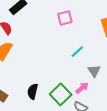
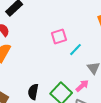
pink square: (65, 18) -> (59, 37), moved

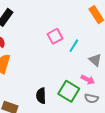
pink arrow: (82, 86) -> (88, 80), turned 80

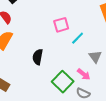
black semicircle: (41, 96) -> (38, 57), moved

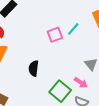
cyan line: (78, 38) -> (73, 29), moved

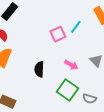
pink arrow: (81, 83) -> (71, 65), moved

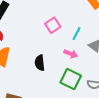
cyan line: (76, 27) -> (76, 34), moved

